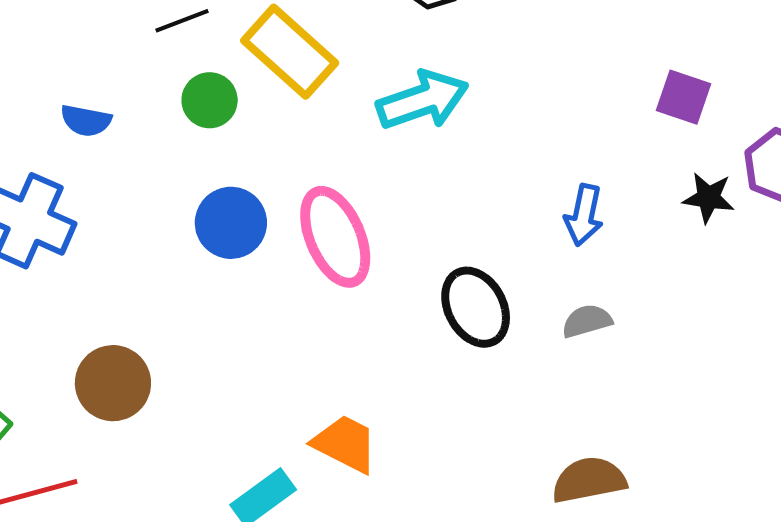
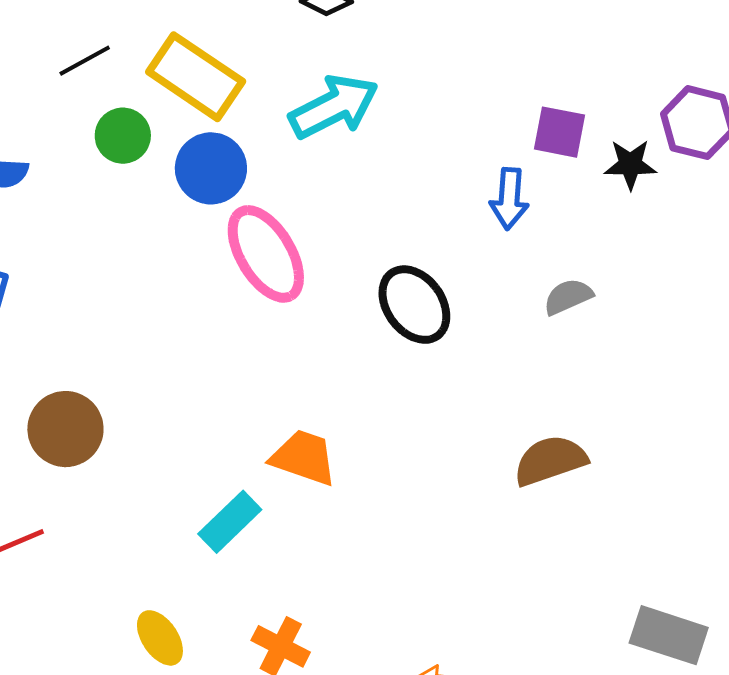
purple square: (684, 97) -> (559, 132), moved
blue circle: (231, 223) -> (211, 168), moved
gray semicircle: (587, 321) -> (568, 297), moved

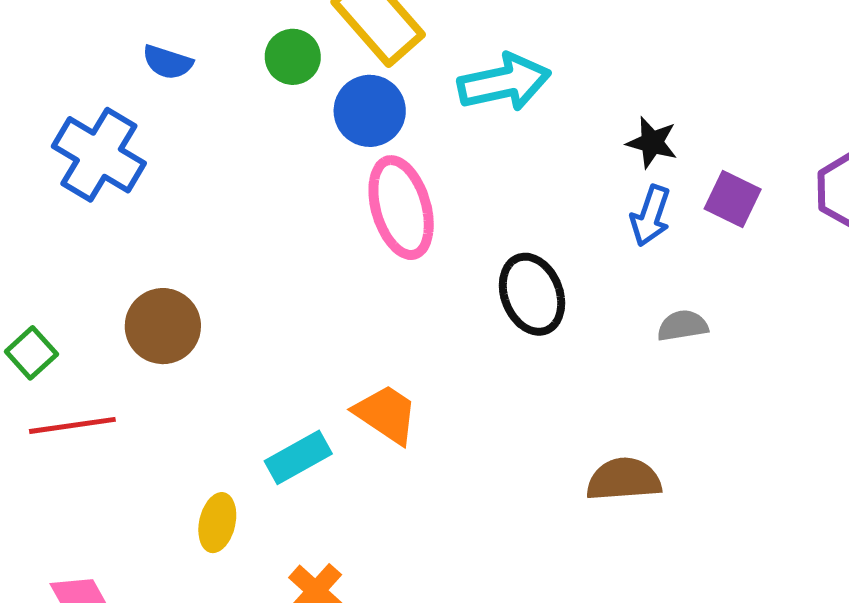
purple square: (559, 132) -> (733, 199), moved
black star: (630, 164) -> (652, 143), moved
yellow ellipse: (160, 638) -> (217, 523), moved, turned 32

